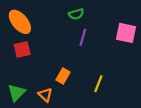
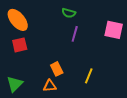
green semicircle: (76, 14) -> (69, 13), turned 32
orange rectangle: (63, 76) -> (57, 69), turned -56
orange triangle: (45, 95) -> (50, 86), moved, turned -48

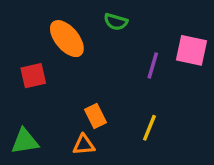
orange ellipse: (18, 20) -> (67, 39), moved
purple line: (75, 34) -> (153, 66), moved
green triangle: (15, 84) -> (25, 141), turned 36

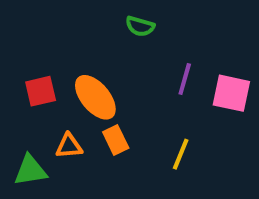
orange ellipse: (67, 39) -> (95, 97), moved
pink square: (192, 50) -> (231, 93), moved
orange triangle: (84, 145) -> (69, 146), moved

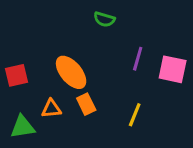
red square: (41, 91) -> (16, 75), moved

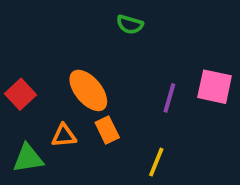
purple line: (138, 59) -> (169, 98), moved
red square: (16, 75) -> (20, 94), turned -30
yellow line: (135, 115) -> (156, 162), moved

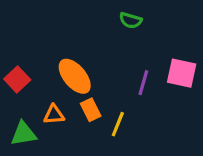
green semicircle: (130, 24) -> (131, 20), moved
yellow line: (156, 162) -> (118, 124), moved

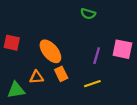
red square: (17, 79) -> (12, 43), moved, turned -35
yellow line: (118, 124) -> (92, 84), moved, turned 49

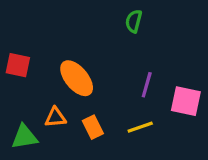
green semicircle: (88, 14) -> (134, 21), turned 88
pink square: (122, 49) -> (186, 101), moved
orange rectangle: (61, 74) -> (93, 127), moved

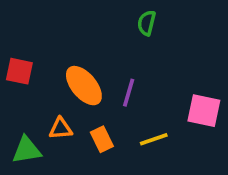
purple line: (147, 85) -> (129, 93), moved

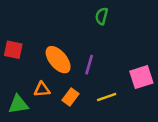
pink square: (204, 111) -> (141, 77), turned -30
orange rectangle: (102, 139) -> (71, 97), turned 63

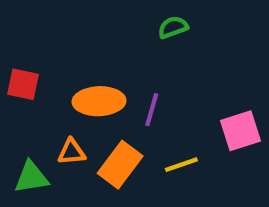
green semicircle: (102, 16) -> (173, 27), turned 56
orange ellipse: (58, 60) -> (99, 101), turned -52
orange rectangle: (71, 97) -> (120, 165), size x1.5

